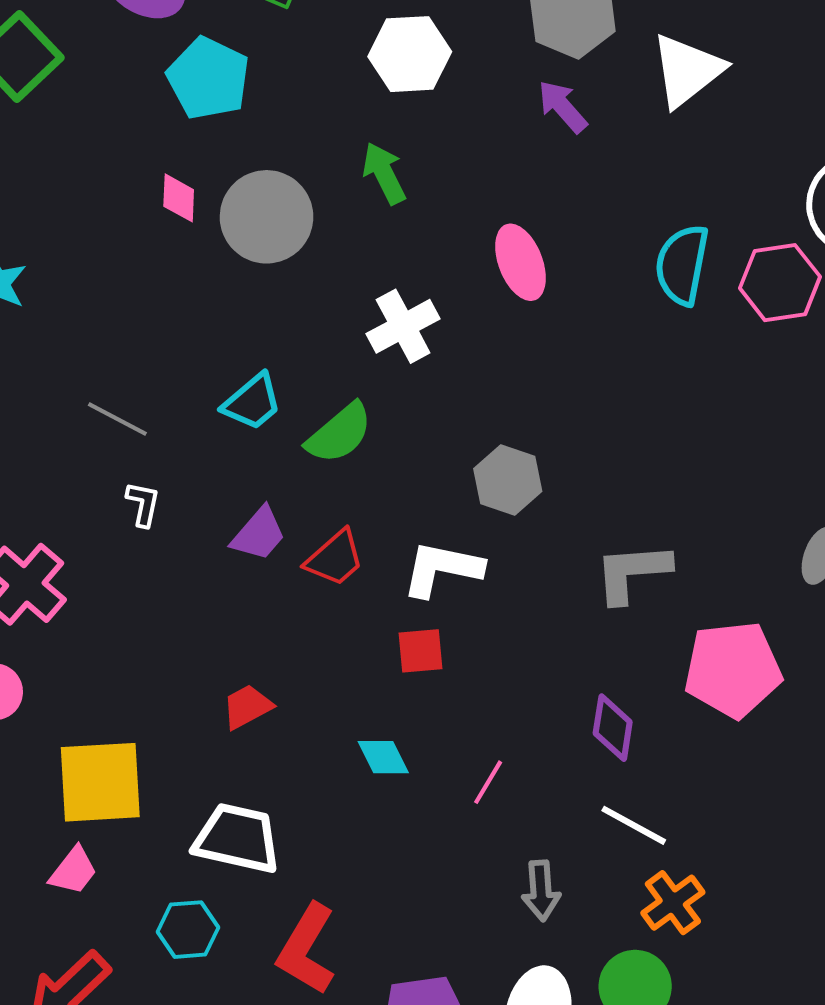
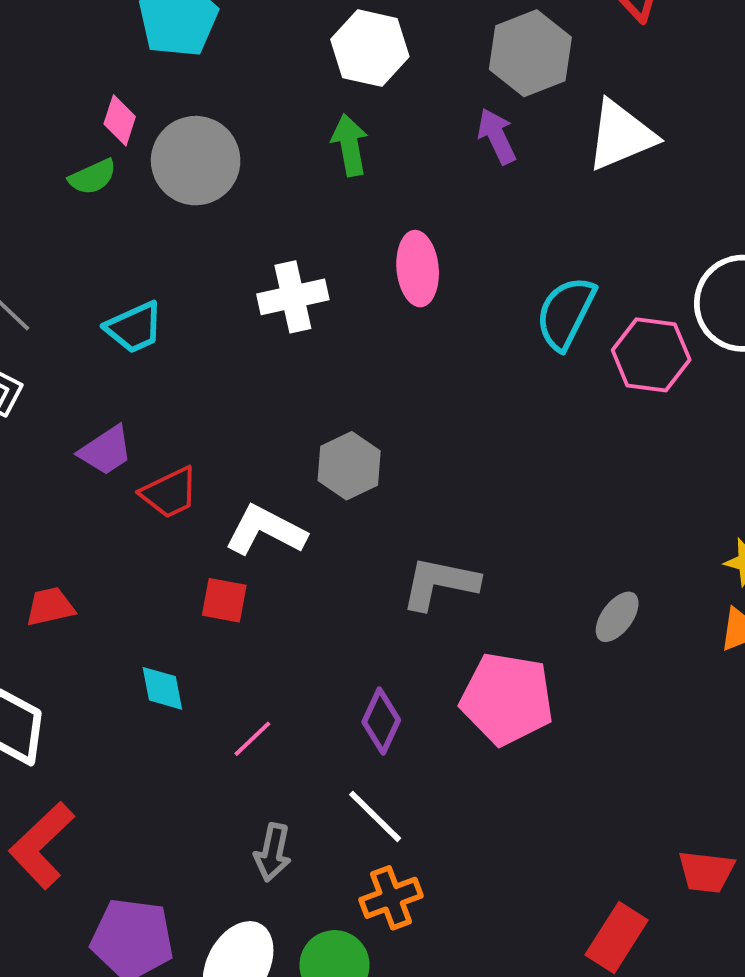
green arrow: (384, 173) -> (350, 145), moved
green semicircle: (339, 433) -> (93, 177), moved, size x0.7

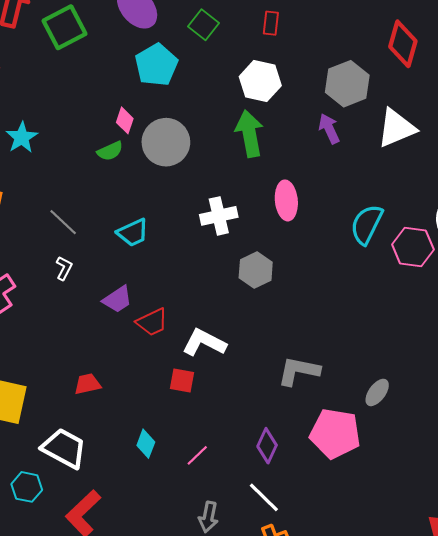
green arrow: (350, 145) -> (249, 134), size x1.4
gray hexagon: (349, 466) -> (256, 270), moved
gray ellipse: (617, 617) -> (377, 392), moved
cyan diamond: (162, 688) -> (146, 444), moved, turned 32

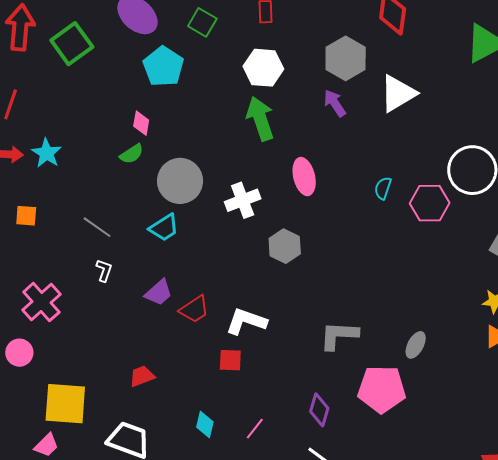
gray circle: (166, 142) -> (180, 181), moved
cyan semicircle: (367, 224) -> (383, 188), size x0.6

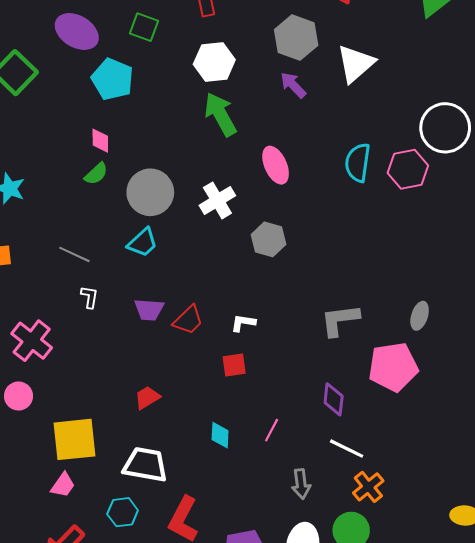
cyan semicircle: (383, 188) -> (358, 163), size x1.6
purple trapezoid: (159, 293) -> (149, 310), turned 56
white L-shape: (246, 321) -> (243, 323), size x0.6

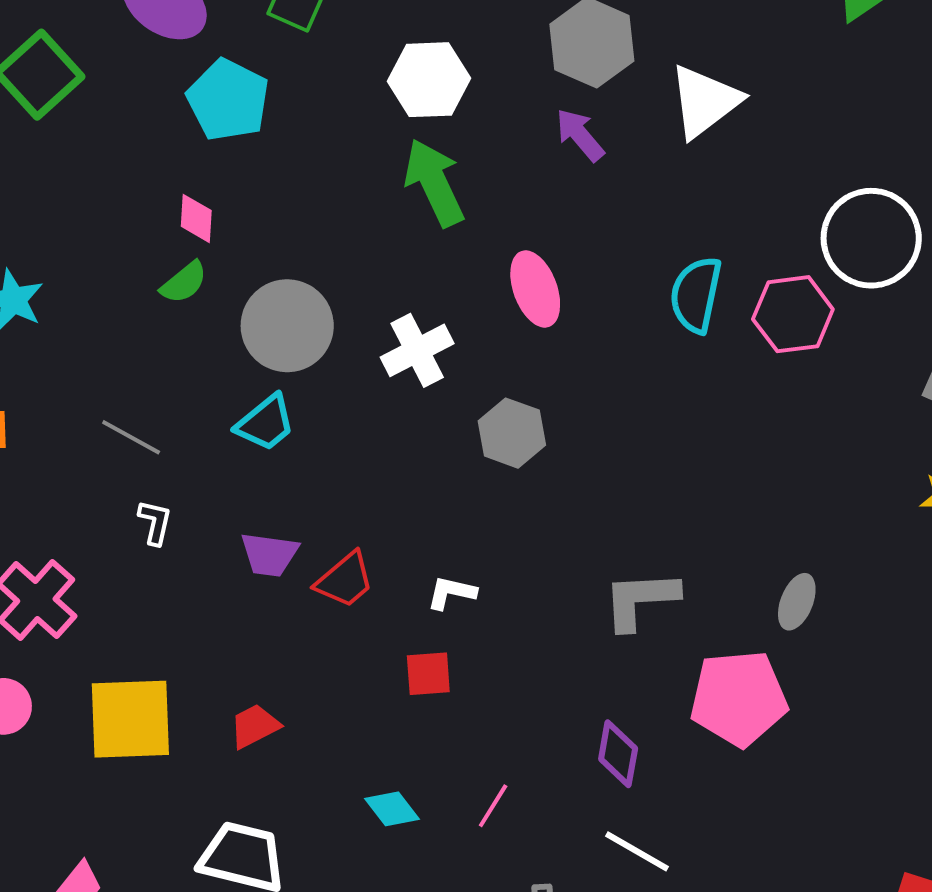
cyan diamond: (220, 435) -> (392, 809), turned -44
yellow square: (74, 439) -> (130, 719), moved

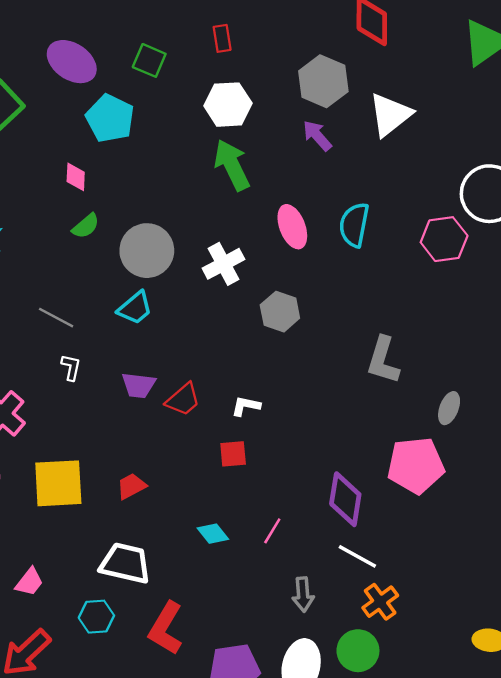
pink diamond: (196, 218) -> (76, 177), moved
cyan semicircle: (696, 295) -> (354, 225), moved
gray L-shape: (641, 600) -> (383, 360), moved, turned -69
purple diamond: (618, 754) -> (345, 499), size x1.4

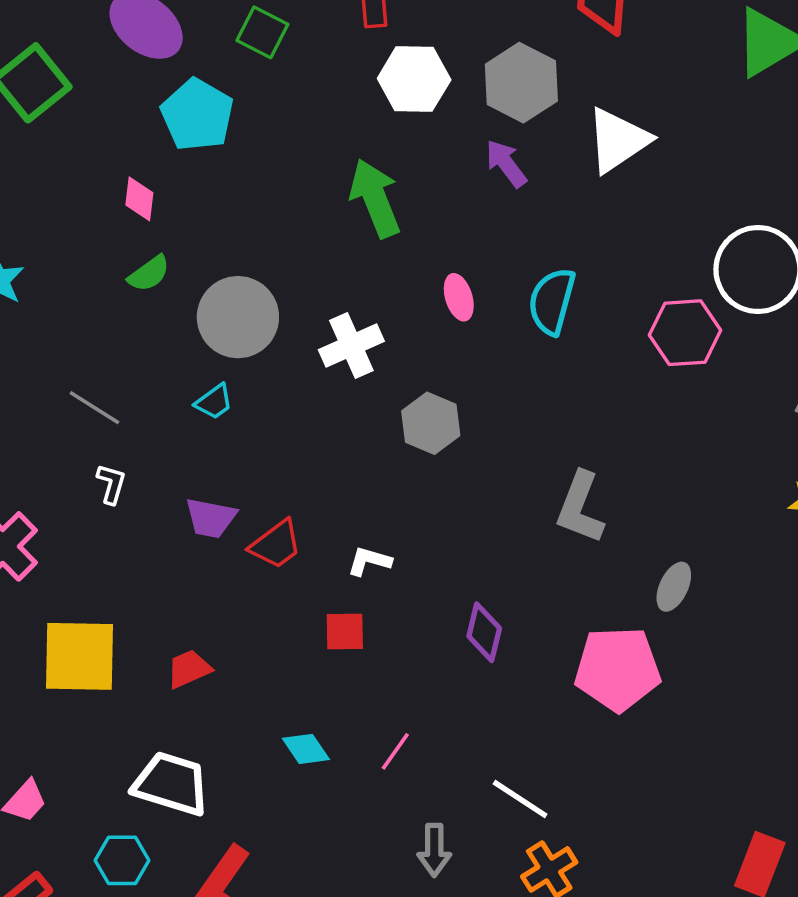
white hexagon: (228, 105) -> (414, 79), moved
pink ellipse: (292, 227) -> (459, 297), size x0.7
cyan trapezoid: (135, 308) -> (214, 402), size x0.7
purple diamond: (345, 499) -> (484, 632), moved, size x0.7

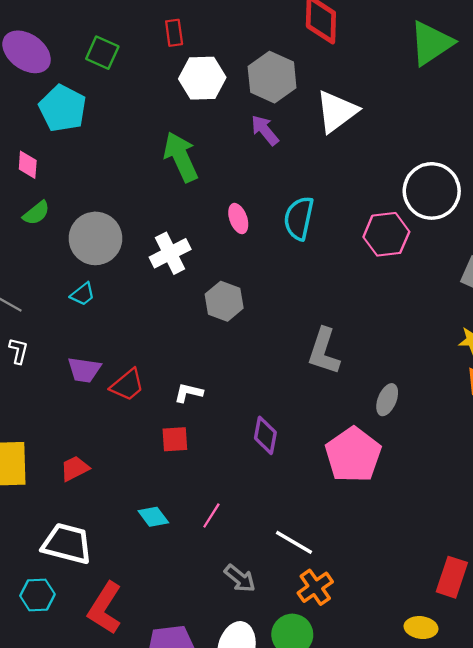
pink pentagon: (618, 669) -> (353, 455), turned -30
gray arrow: (434, 850) -> (240, 578), turned -48

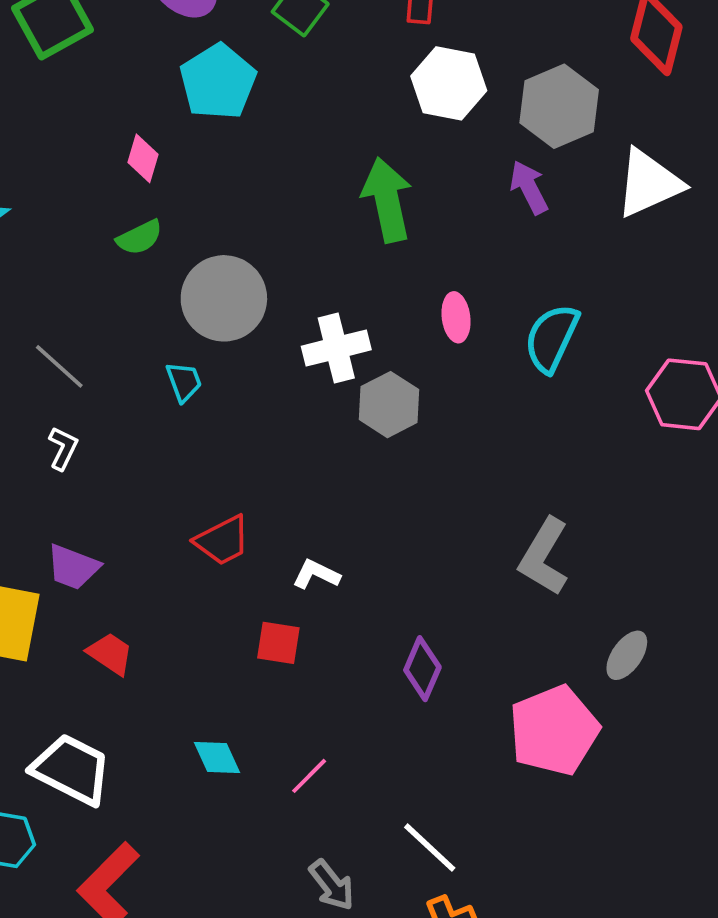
cyan trapezoid: (83, 294) -> (184, 382), turned -84
gray hexagon: (224, 301) -> (389, 405), moved
purple trapezoid: (84, 370) -> (73, 567), moved
red trapezoid: (75, 468) -> (110, 654), turned 48

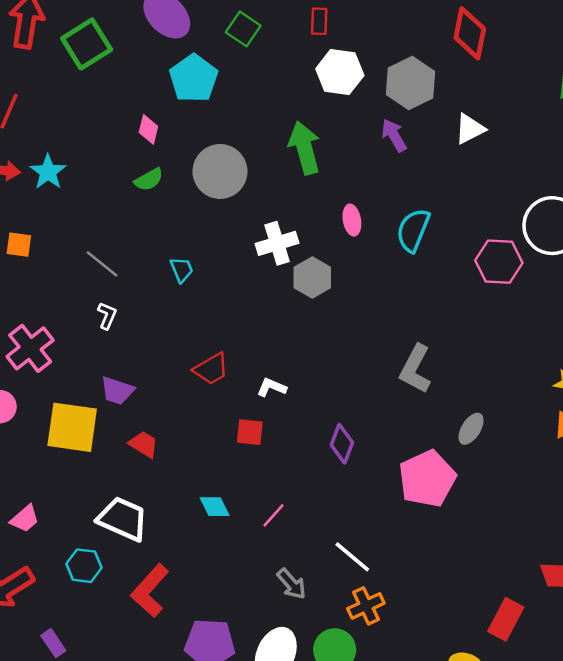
white triangle: (649, 183) -> (470, 129), size x0.7
gray circle: (224, 298) -> (220, 171), moved

